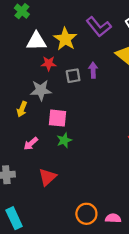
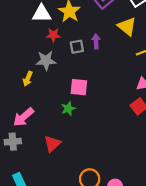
pink square: (57, 118) -> (79, 87), moved
pink arrow: (31, 144) -> (23, 117), moved, size x1.5

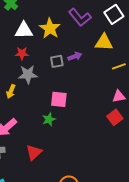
yellow triangle: (127, 26) -> (104, 42), turned -36
red star: (53, 35) -> (22, 53), moved
purple arrow: (96, 41) -> (75, 56), turned 72

